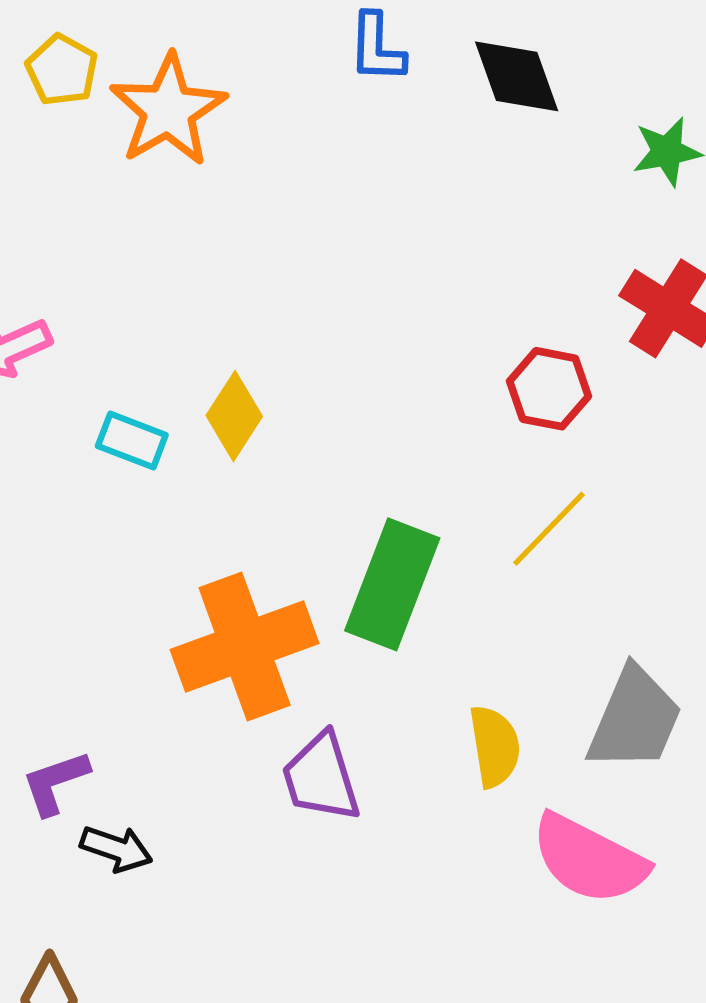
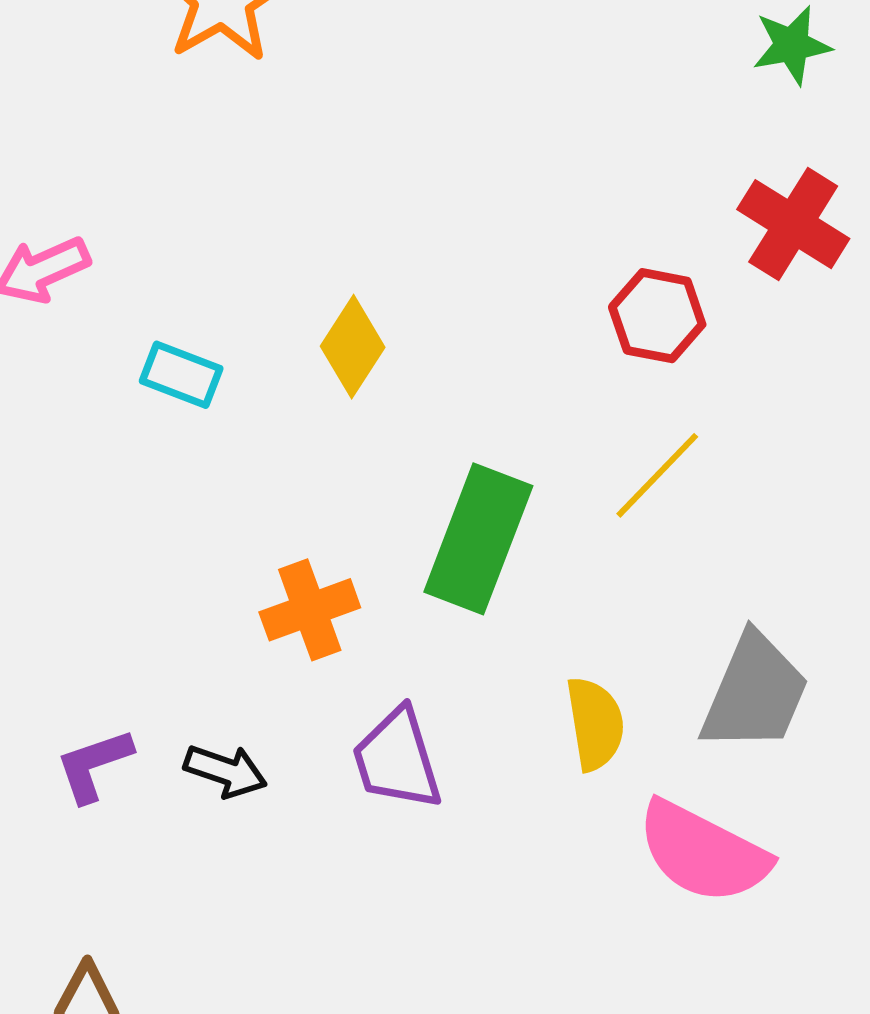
yellow diamond: (234, 416) -> (353, 347), moved
orange cross: (245, 647) -> (310, 610), size x0.6
black arrow: (116, 849) -> (225, 771), moved

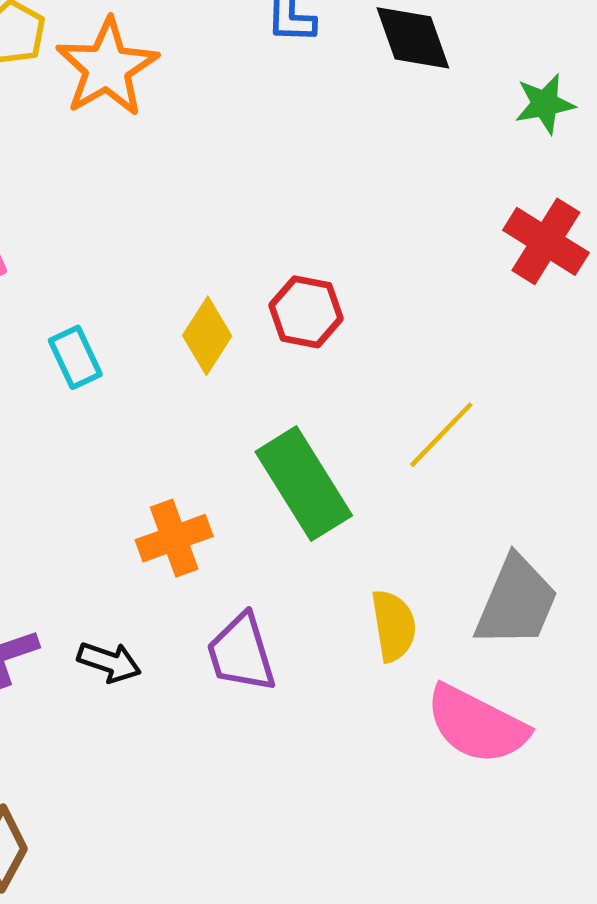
red hexagon: (657, 316) -> (306, 312), moved
cyan rectangle: (181, 375) -> (75, 357), turned 44
green rectangle: (478, 539) -> (304, 484), turned -53

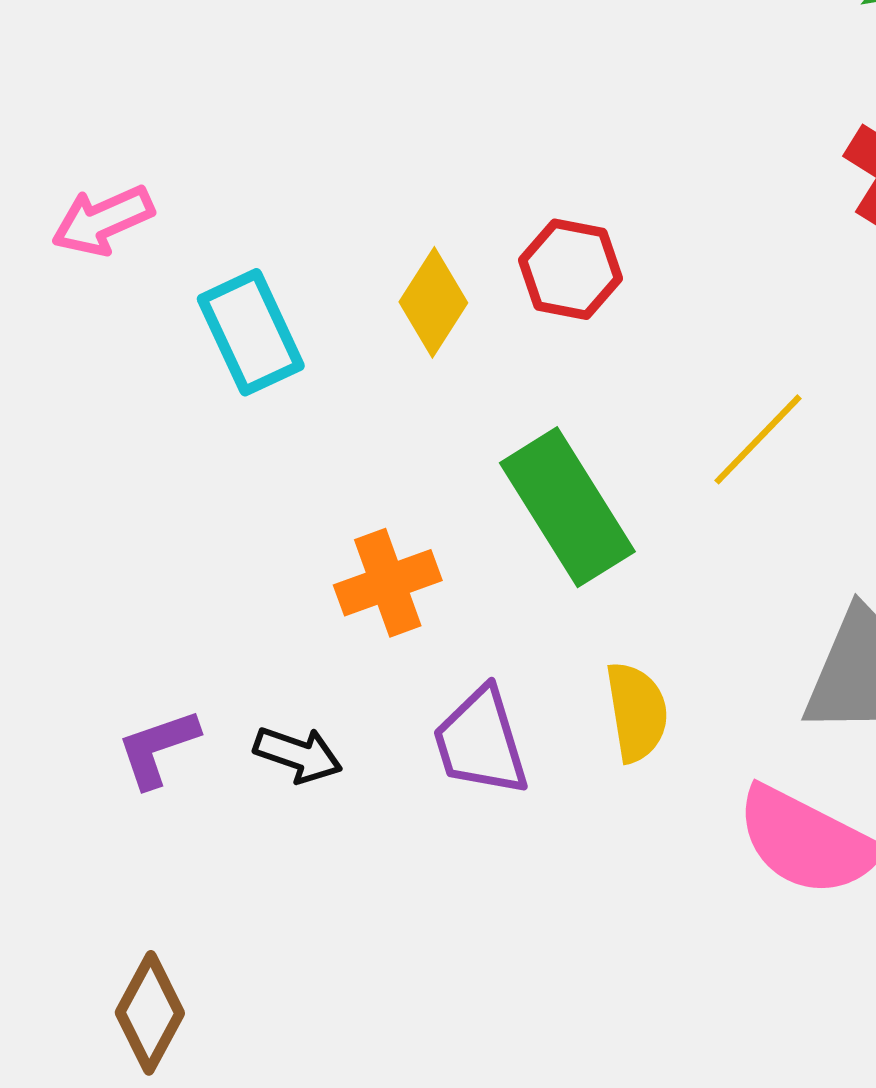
cyan rectangle: (75, 357) -> (251, 332), size x1.4
yellow semicircle: (394, 626) -> (637, 712), moved

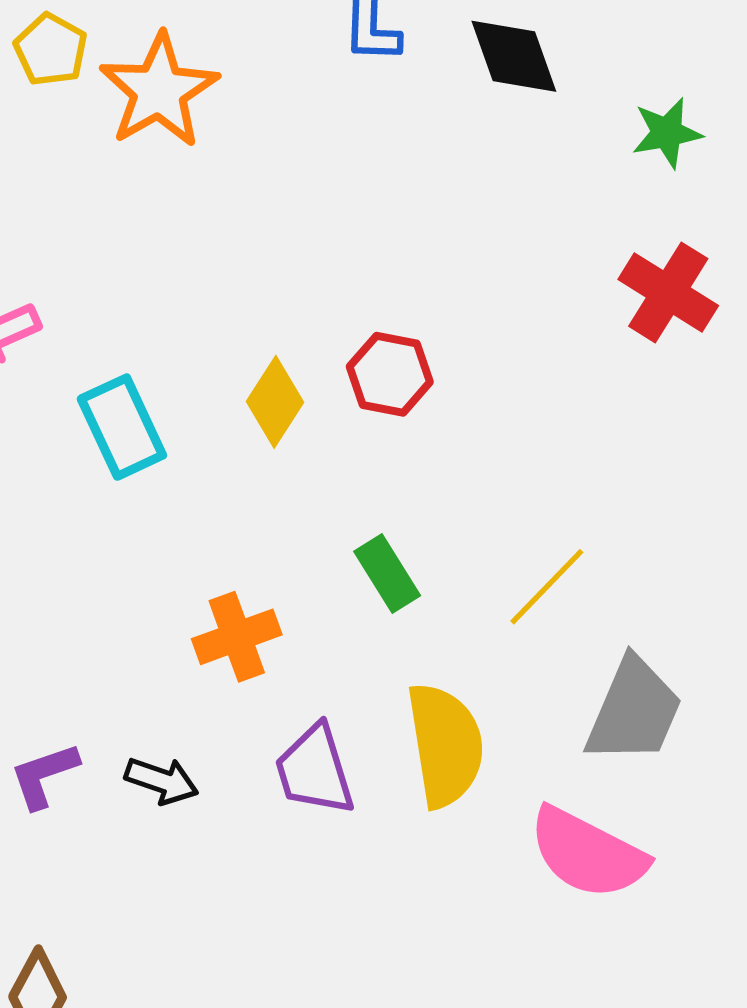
yellow line: (758, 439) -> (547, 587), moved
green rectangle: (567, 507) -> (387, 573), size x0.6
yellow semicircle: (637, 712) -> (445, 745), size x1.5

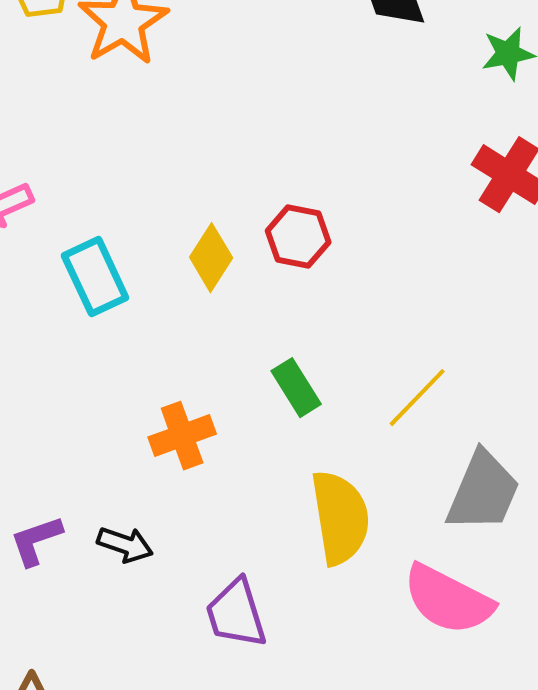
purple trapezoid: (315, 770) -> (236, 614), moved

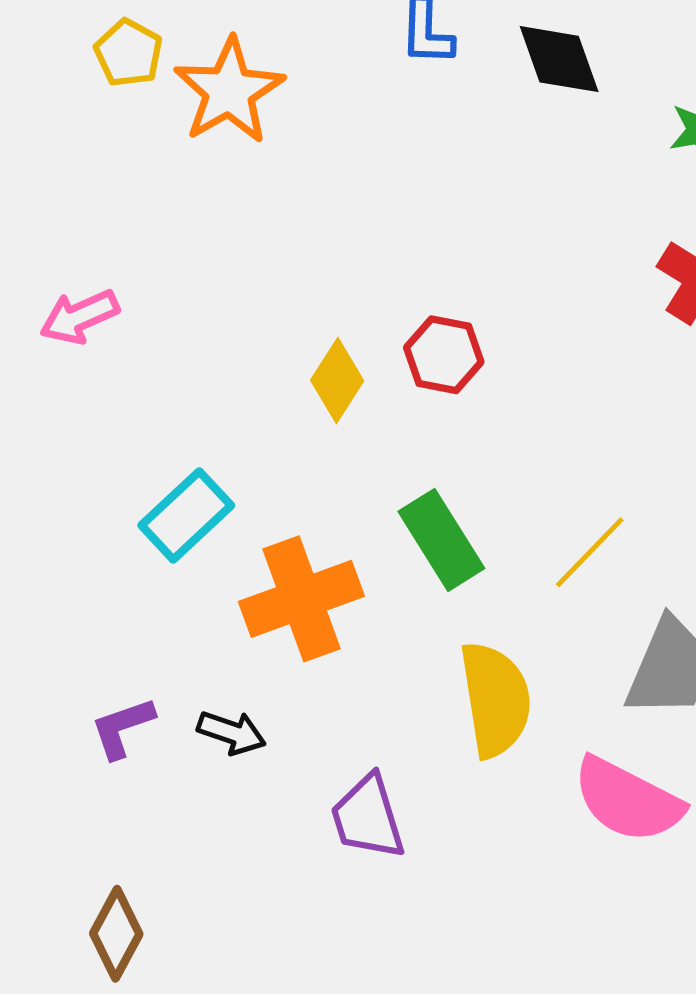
cyan rectangle: (95, 277) -> (186, 515), moved, turned 72
green rectangle: (296, 388) -> (441, 540), size x1.4
orange cross: (182, 436) -> (301, 599), size x1.5

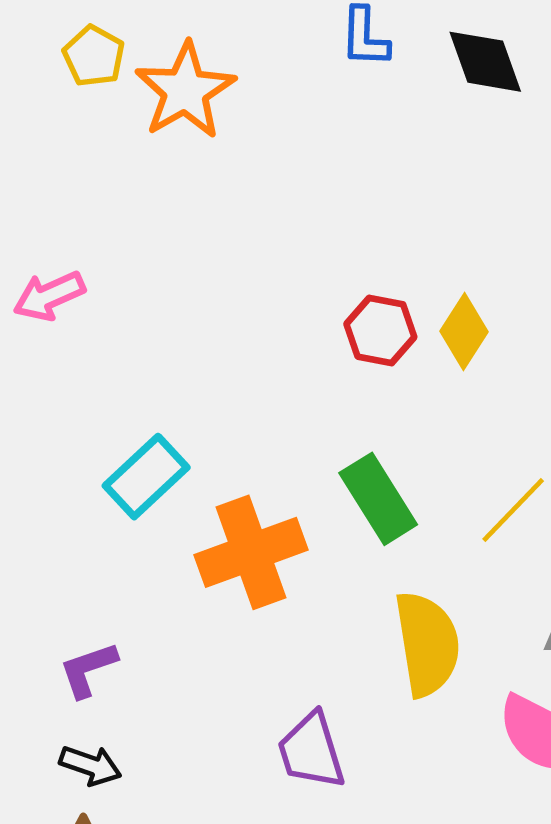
yellow diamond: (337, 381) -> (464, 332), moved
black arrow: (232, 733) -> (90, 765), moved

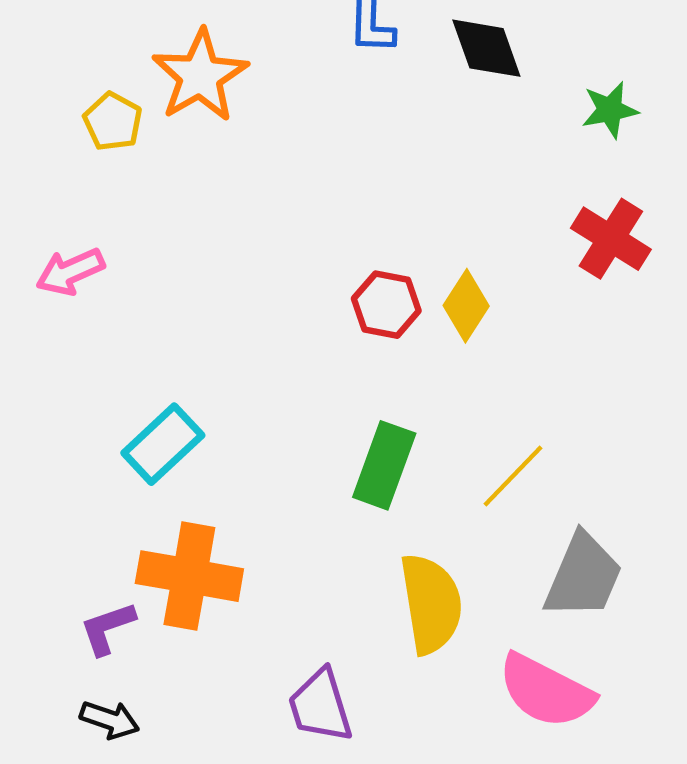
yellow pentagon: (94, 56) -> (113, 122), moved
green rectangle: (378, 499) -> (384, 465), turned 52
orange cross: (251, 552) -> (189, 576), moved, turned 30

